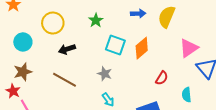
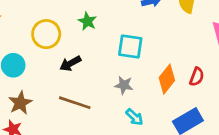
green star: (96, 20) -> (87, 21), moved
orange diamond: (142, 48) -> (167, 79), moved

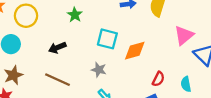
yellow circle: (46, 34) -> (26, 16), moved
red semicircle: (197, 77) -> (158, 79), moved
orange diamond: (167, 79) -> (135, 51), moved, turned 30

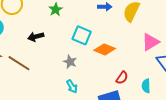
orange diamond: (135, 51) -> (105, 49), turned 30
brown line: (58, 80) -> (19, 63), moved

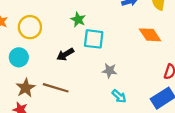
cyan square: (82, 35) -> (94, 39), moved
orange diamond: (105, 49) -> (150, 35), moved, turned 50

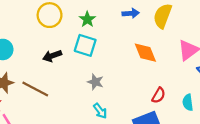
green star: (78, 19) -> (87, 19), moved
yellow circle: (30, 27) -> (50, 15), moved

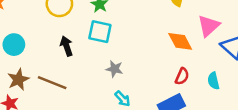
orange diamond: (145, 53) -> (180, 41), moved
black arrow: (52, 56) -> (66, 46), turned 96

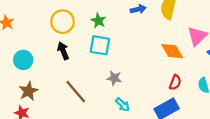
black arrow: (66, 46) -> (63, 51), moved
brown line: (52, 83) -> (76, 92), moved, turned 30

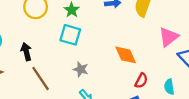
black arrow: (63, 51) -> (26, 52), moved
orange diamond: (172, 51) -> (126, 55), moved

